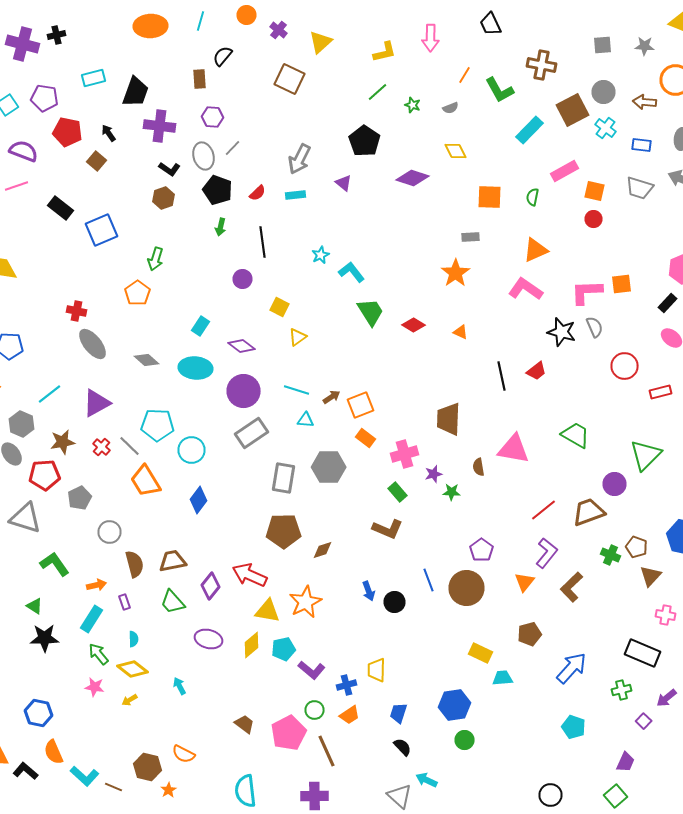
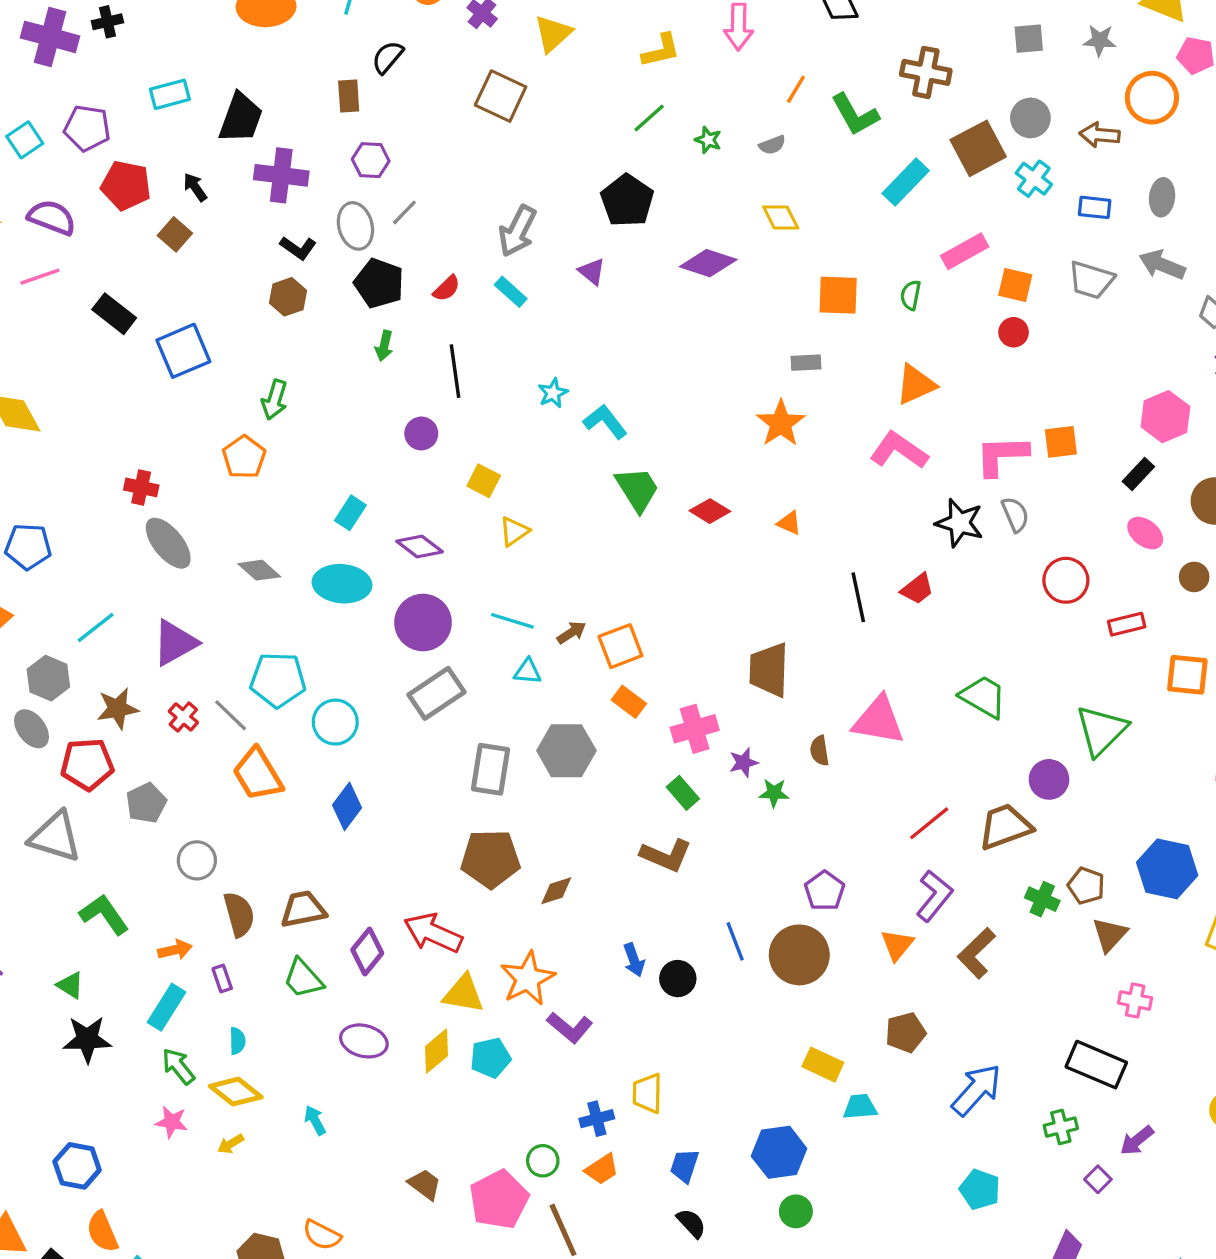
cyan rectangle: (296, 195) -> (511, 292), turned 48
purple L-shape: (312, 670) -> (570, 1027), moved

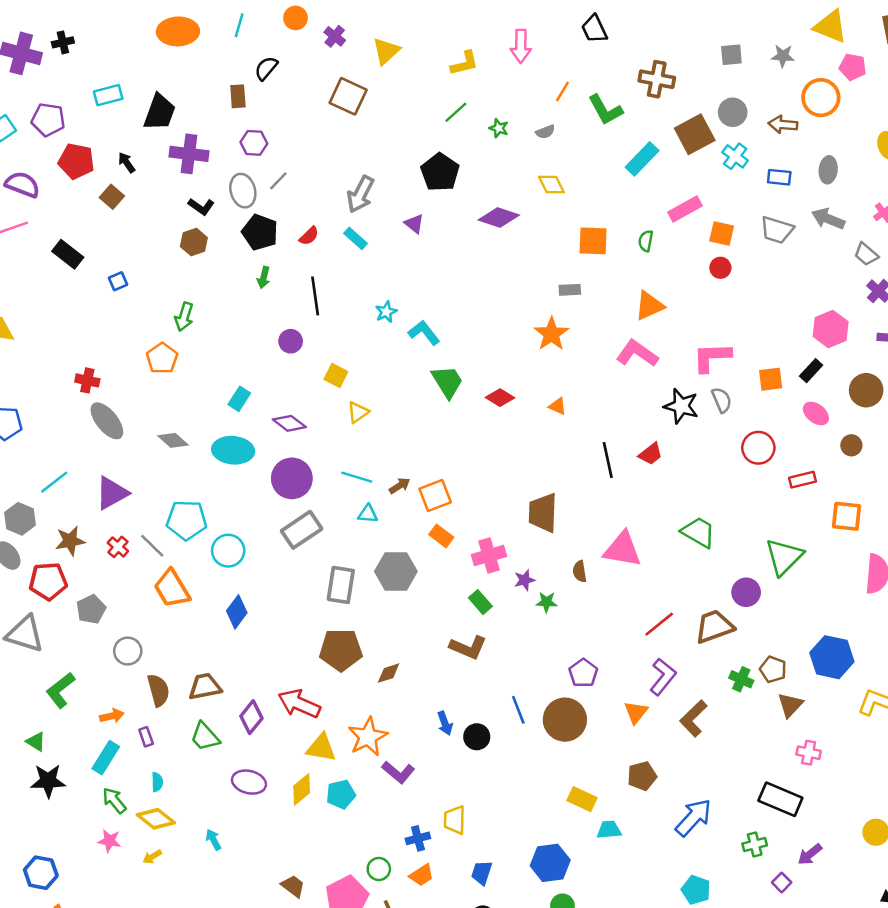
blue square: (183, 351) -> (118, 281), size x0.5
orange square: (1061, 442) -> (771, 379), moved
green L-shape: (104, 914) -> (60, 690), turned -93

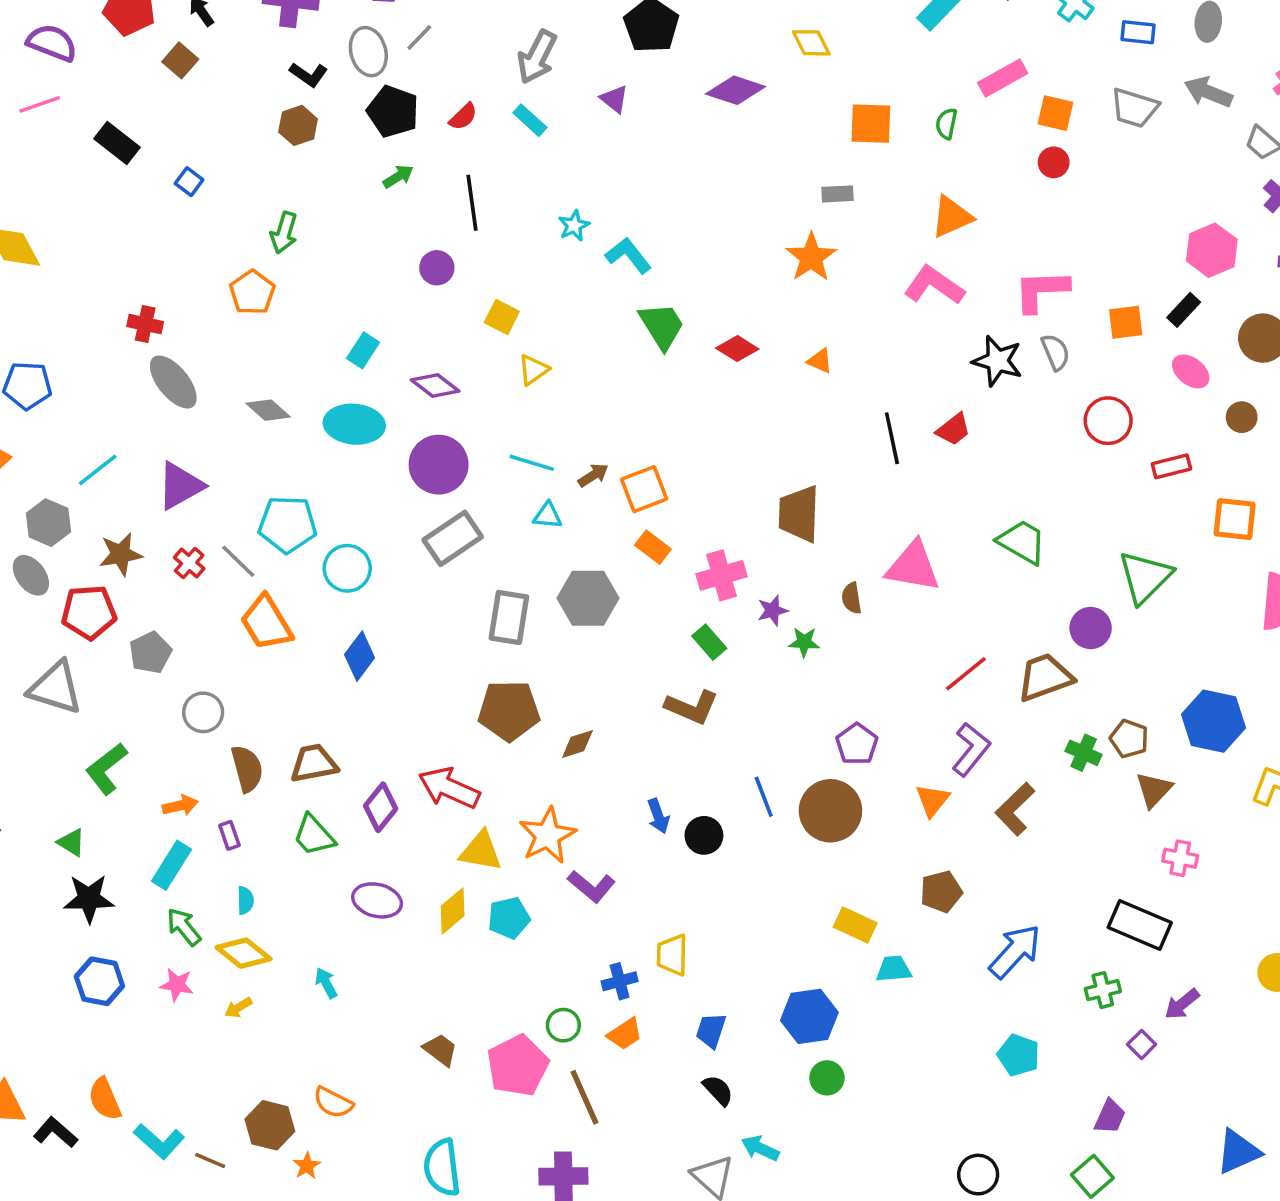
green arrow: (264, 278) -> (398, 176), turned -135
blue square: (118, 281) -> (189, 182), turned -30
blue hexagon: (41, 873) -> (99, 981), moved

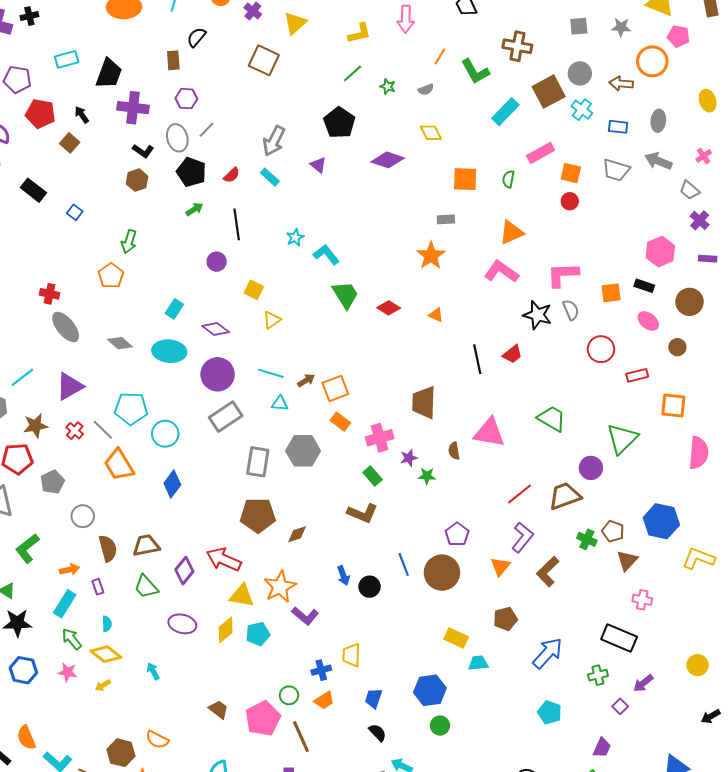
black rectangle: (1184, 310) -> (644, 286), turned 66

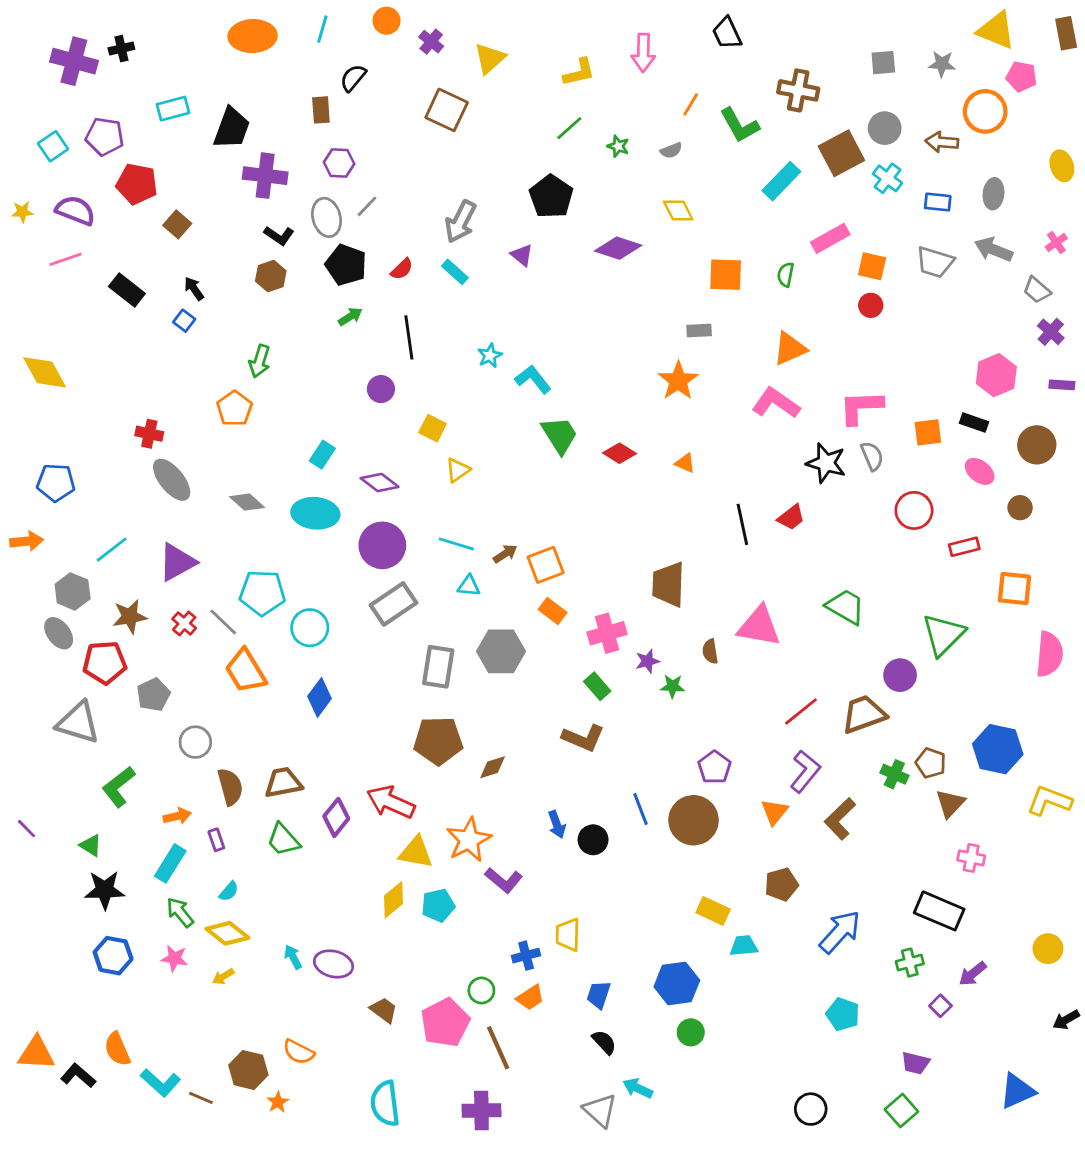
black arrow: (82, 115) -> (194, 289), moved
cyan semicircle: (107, 624) -> (229, 891), turned 42
purple ellipse: (182, 624) -> (333, 964), moved
purple trapezoid: (602, 748) -> (915, 1063), turned 80

